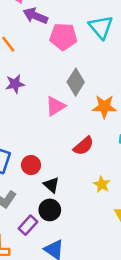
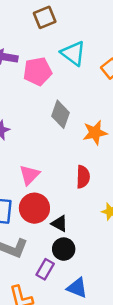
pink triangle: (55, 106) -> (30, 175), moved
red semicircle: (84, 146) -> (83, 177), turned -35
red circle: (31, 165) -> (34, 208), size x1.5

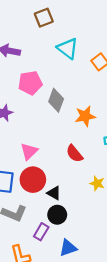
pink pentagon: (38, 71) -> (30, 83), moved
red semicircle: (83, 177) -> (74, 154), turned 138
blue triangle: (77, 288) -> (68, 248), turned -42

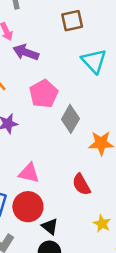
pink pentagon: (30, 83) -> (44, 94), turned -30
pink triangle: (29, 151) -> (29, 173), turned 48

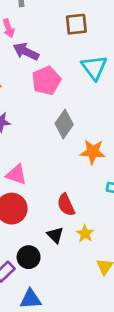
pink pentagon: (44, 94) -> (46, 81), moved
red semicircle: (81, 185) -> (66, 205), moved
black triangle: (50, 226) -> (55, 235), moved

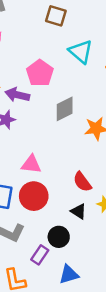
brown square: (76, 24) -> (56, 16), turned 35
purple arrow: (26, 52) -> (17, 95), moved
gray diamond: (64, 124) -> (65, 109), turned 40

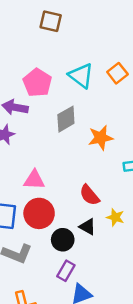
cyan triangle: (81, 52) -> (81, 76), moved
black circle: (59, 237) -> (63, 240), moved
purple rectangle: (40, 255) -> (66, 271), moved

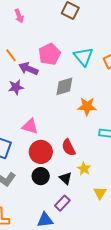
red circle: (39, 213) -> (41, 152), moved
black triangle: (88, 227) -> (66, 178), moved
purple rectangle: (66, 271) -> (62, 203), moved

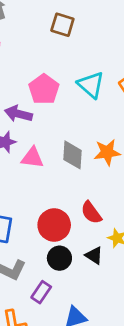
gray diamond: (64, 86) -> (73, 155), moved, turned -60
pink triangle: (30, 126) -> (32, 158), moved
purple rectangle: (62, 203) -> (41, 292), moved

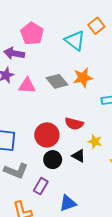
cyan triangle: (91, 85) -> (75, 41), moved
gray diamond: (73, 155) -> (57, 81), turned -40
red semicircle: (91, 213) -> (74, 124), turned -36

